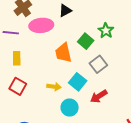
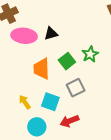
black triangle: (65, 11) -> (51, 34), moved
cyan square: (78, 82) -> (50, 102), turned -30
yellow arrow: (54, 87) -> (25, 102), turned -144

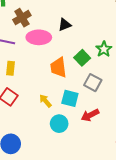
black triangle: (51, 34) -> (65, 25), moved
gray square: (76, 88) -> (93, 83), turned -30

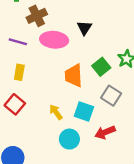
black triangle: (65, 25) -> (84, 28), turned -40

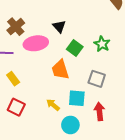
green square: (101, 67) -> (75, 48), moved
yellow rectangle: (19, 72) -> (13, 79), turned -32
red arrow: (105, 132) -> (99, 111), turned 120

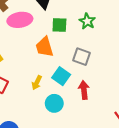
green square: (75, 48) -> (59, 25), turned -35
cyan square: (77, 98) -> (61, 76), turned 30
yellow arrow: (53, 105) -> (37, 83), turned -104

